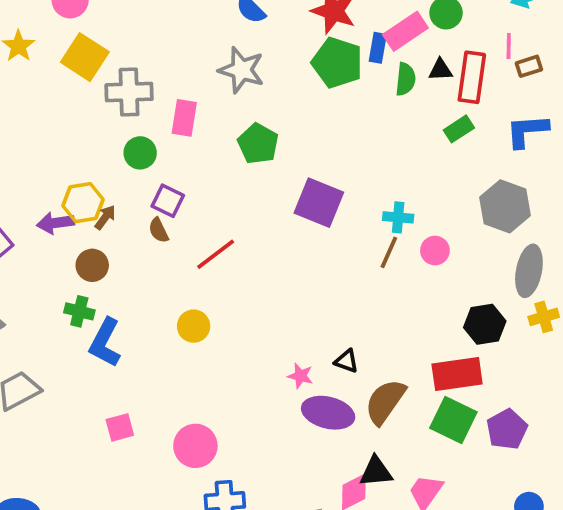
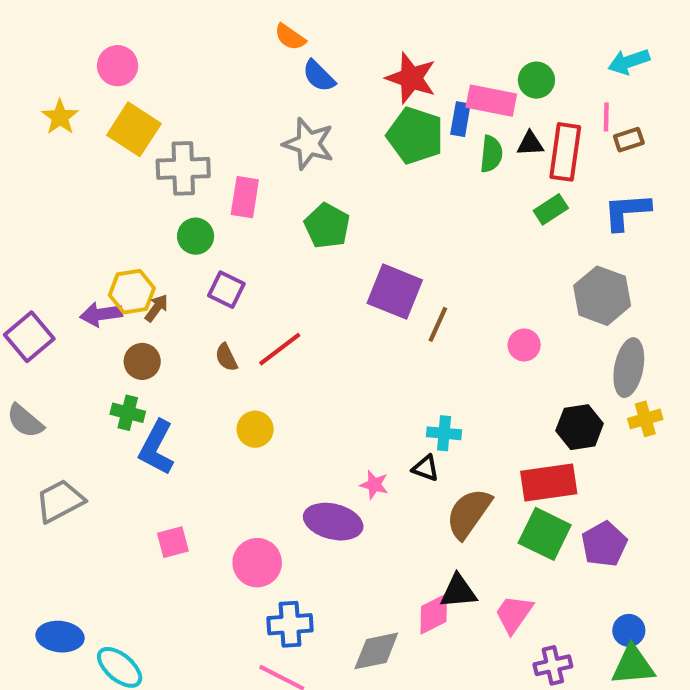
pink rectangle: (405, 31) -> (491, 101), turned 45
cyan cross: (398, 217) -> (444, 433), moved
brown semicircle: (159, 230) -> (226, 357), moved
brown line: (389, 252) -> (438, 324), moved
purple ellipse: (328, 413) -> (333, 522), moved

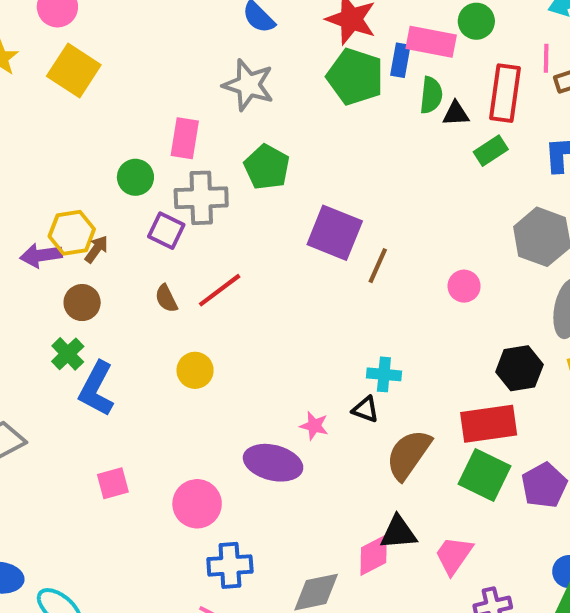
black triangle: (530, 144) -> (456, 114), moved
gray cross: (183, 168) -> (201, 198), moved
green cross: (128, 413) -> (68, 354), turned 32

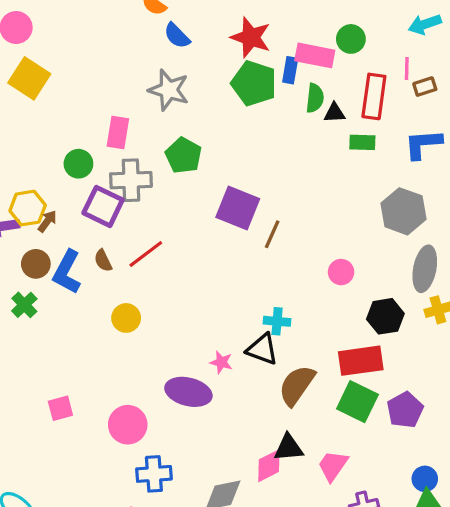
green rectangle: (491, 151) -> (362, 142), turned 35
purple square: (166, 231) -> (103, 206), size x1.4
pink circle: (464, 286) -> (341, 272), moved
blue L-shape: (96, 389) -> (67, 272), moved
black triangle: (365, 409) -> (262, 349), size x1.5

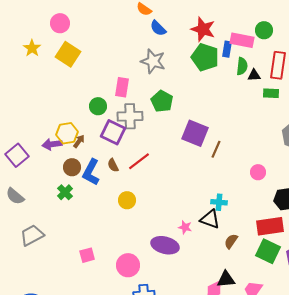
brown semicircle: (297, 385) -> (231, 241), size x0.6

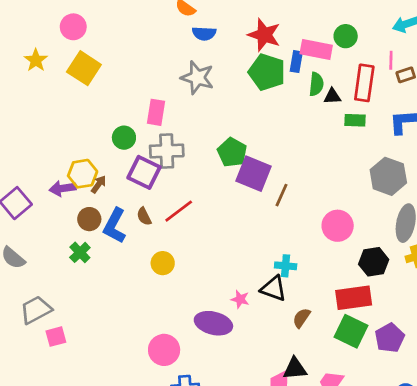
blue semicircle: (158, 28) -> (204, 33), turned -42
green pentagon: (162, 101) -> (232, 152), moved
pink circle: (258, 172) -> (338, 226), size x1.5
pink square: (87, 255) -> (56, 337), moved

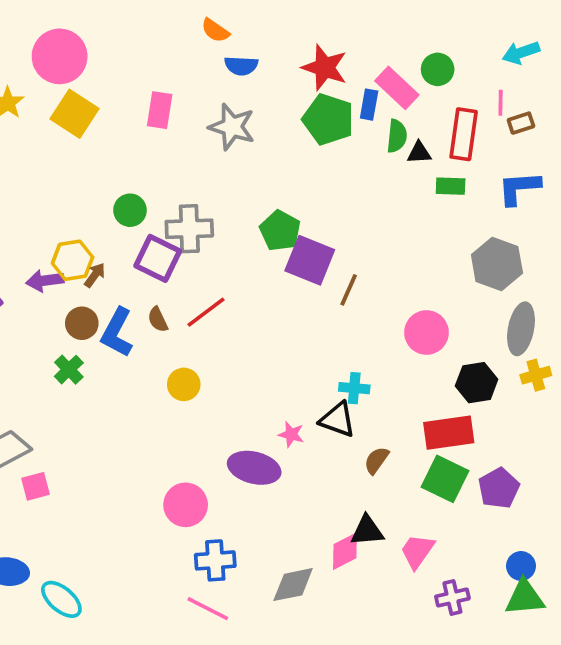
pink circle: (73, 27) -> (60, 56), size x1.5
pink rectangle: (316, 50) -> (397, 88), turned 32
pink rectangle: (156, 112) -> (160, 110), moved

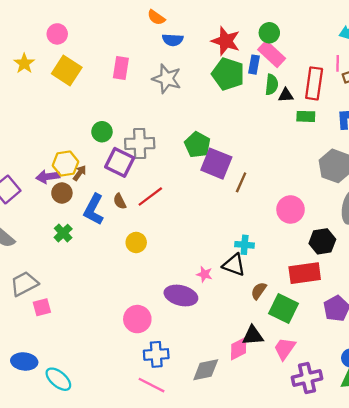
pink circle: (60, 56) -> (57, 34), size x0.6
green circle: (438, 69) -> (269, 33), moved
brown circle: (82, 323) -> (62, 193), moved
green square: (445, 479) -> (283, 308), moved
purple cross: (452, 598) -> (307, 378), size x1.4

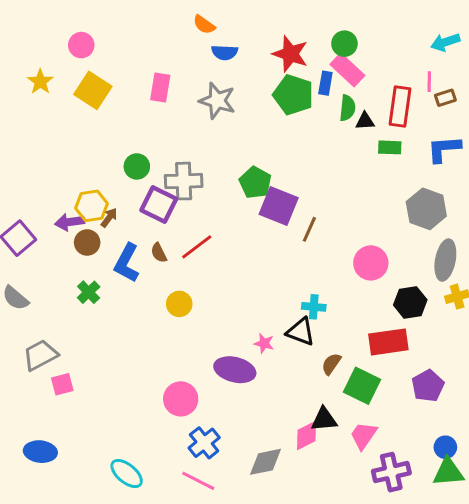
blue cross: (156, 354) -> (204, 443), turned -35
cyan ellipse: (58, 379) -> (127, 474), moved

